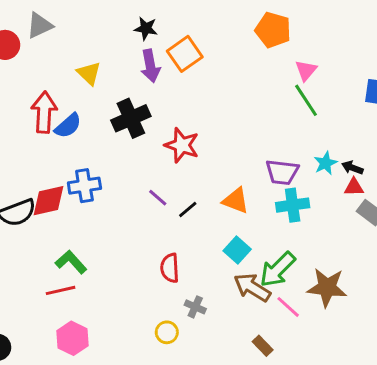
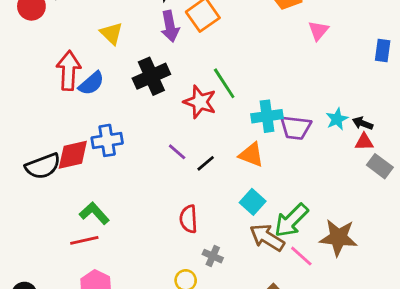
green line: (306, 100) -> (224, 83), moved
cyan cross: (293, 205) -> (267, 116), moved

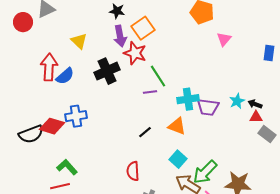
red star: (200, 102) -> (135, 53), moved
purple line: (177, 152) -> (150, 92), moved, turned -48
red diamond: (73, 155) -> (52, 126), turned 30

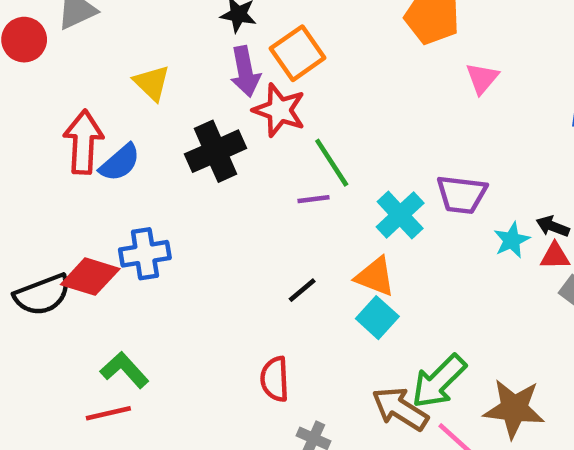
cyan cross: (188, 99) -> (400, 215), turned -35
cyan star: (237, 101) -> (512, 240), moved
purple trapezoid: (208, 107) -> (462, 195), moved
cyan square: (178, 159) -> (377, 318), moved

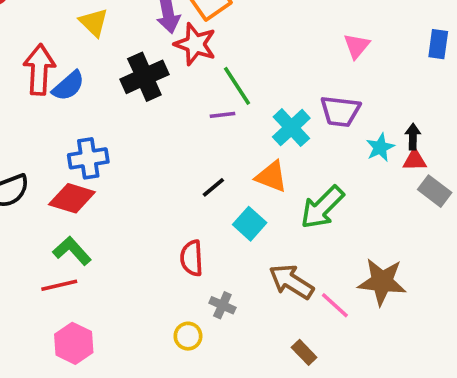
pink triangle: (482, 78) -> (357, 46), moved
black arrow: (553, 226) -> (413, 137), turned 70
red diamond: (90, 277) -> (72, 198), moved
cyan square: (377, 318) -> (250, 224), moved
green arrow: (439, 381) -> (322, 207), moved

